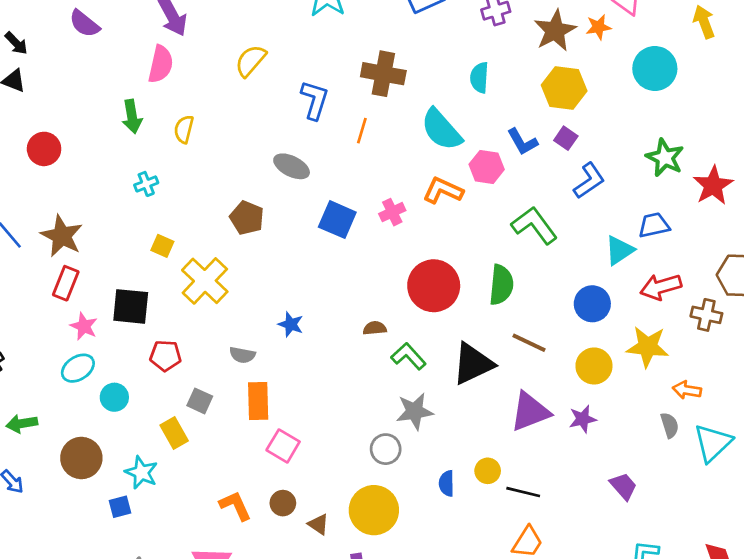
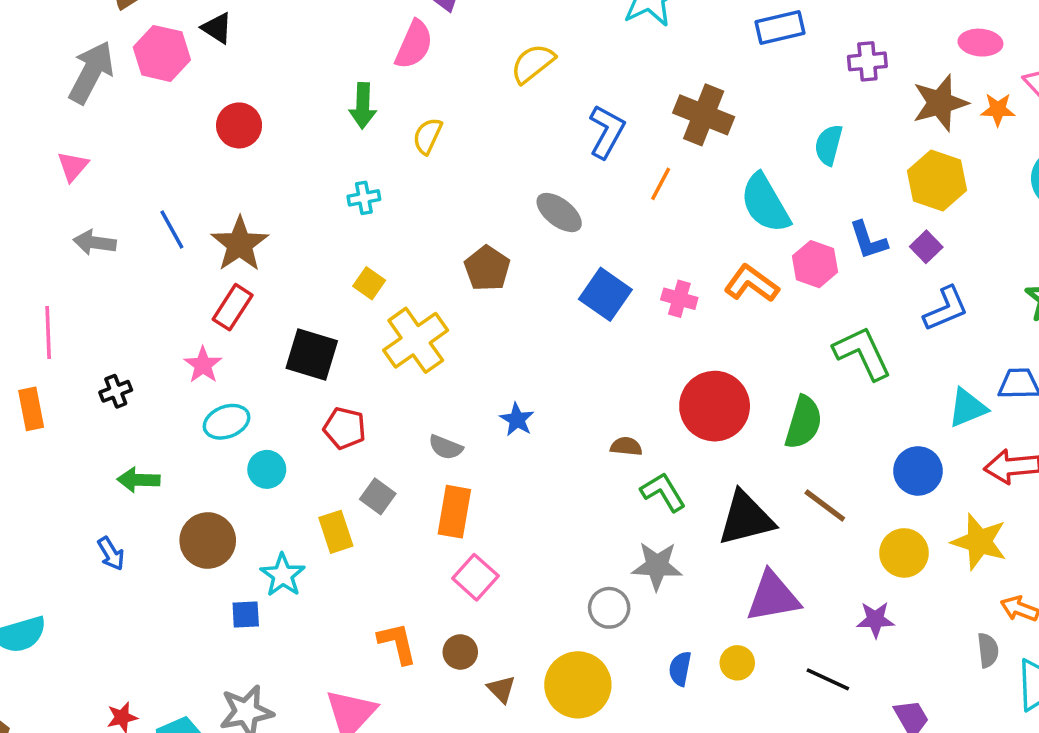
pink cross: (392, 212) -> (679, 299), turned 30
pink star: (84, 326) -> (203, 365), moved
purple triangle: (530, 412) -> (773, 597), moved
black line: (523, 492) -> (828, 679), moved

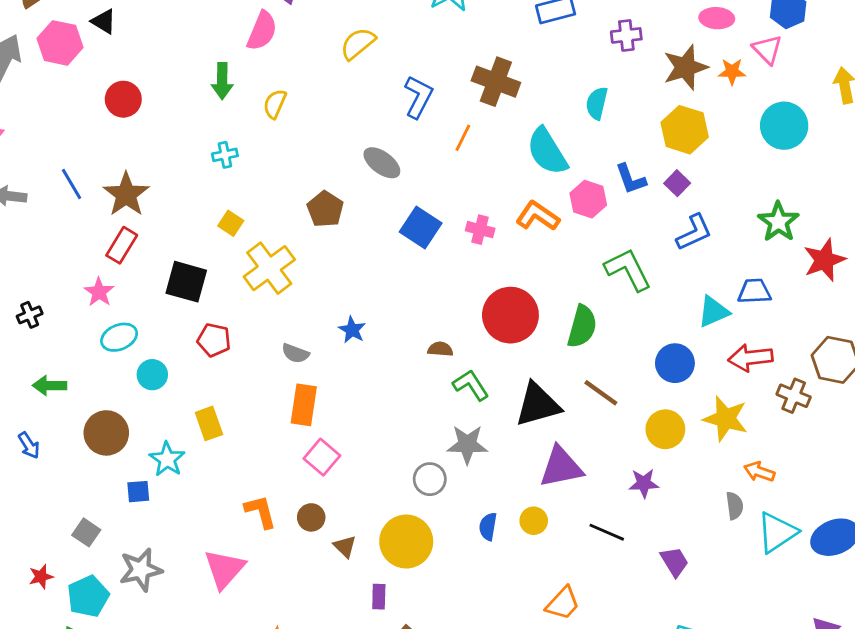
gray square: (378, 496) -> (86, 532), moved

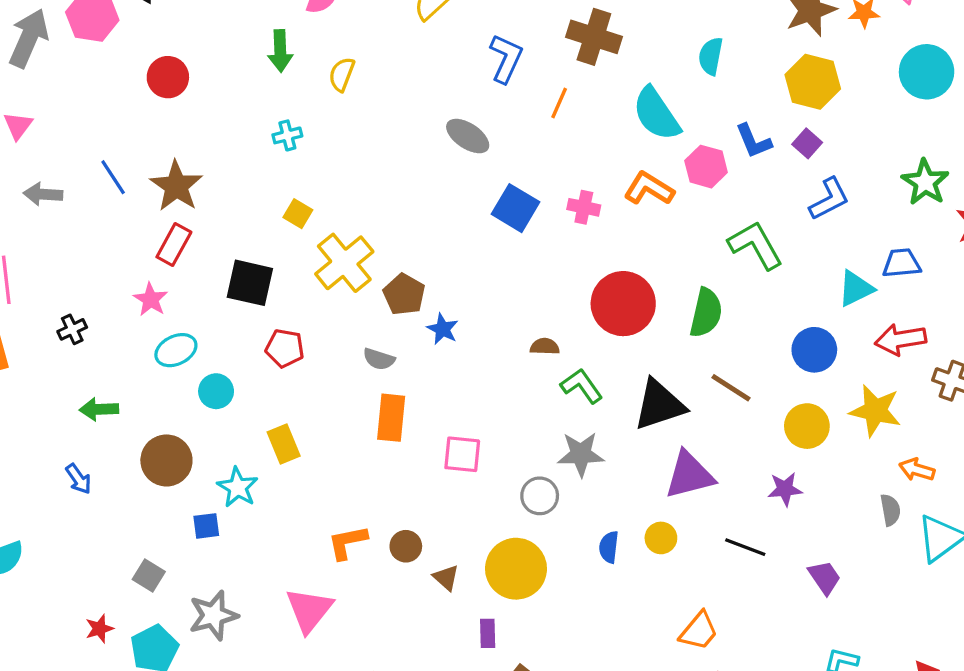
brown pentagon: (325, 209) -> (404, 294), moved
pink square: (322, 457) -> (462, 454), moved, turned -32
orange L-shape: (260, 512) -> (347, 542), turned -84

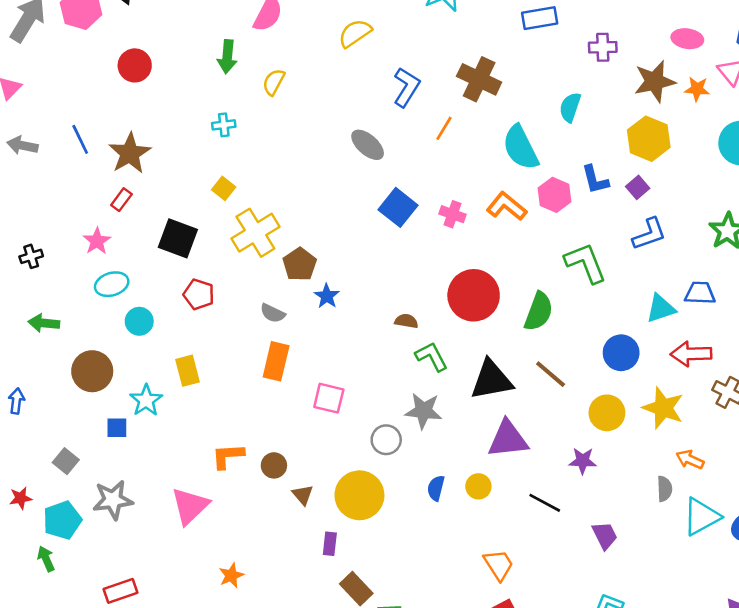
red rectangle: (174, 245) -> (121, 200), size x0.7
blue arrow: (79, 479) -> (16, 401), moved, turned -145
orange trapezoid: (699, 631) -> (499, 565), turned -80

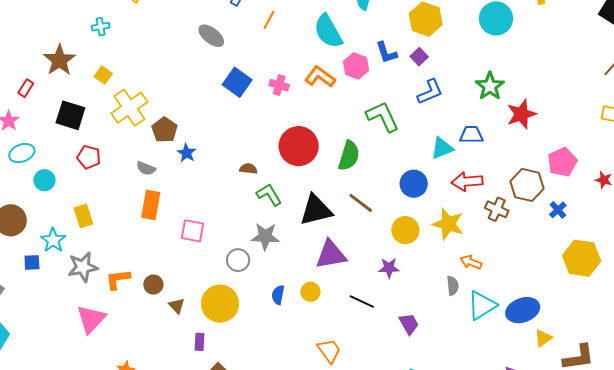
brown star: (130, 153) -> (59, 60), moved
gray star: (113, 500) -> (83, 267), moved

